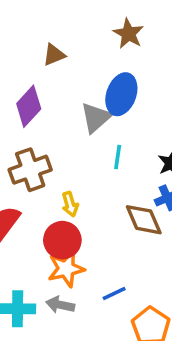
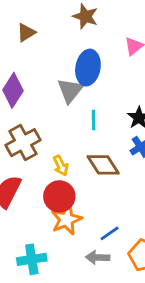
brown triangle: (54, 55) -> (26, 33), moved
brown diamond: (144, 220) -> (103, 165), moved
gray arrow: (60, 305) -> (98, 257), moved

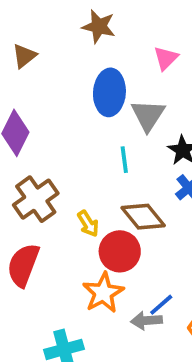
gray triangle: (70, 90) -> (148, 115), moved
red circle: (59, 196) -> (120, 251), moved
gray arrow: (98, 257) -> (146, 321), moved

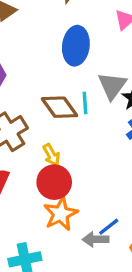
gray triangle: (148, 115) -> (112, 86), moved
brown diamond: (143, 217) -> (60, 107), moved
red circle: (120, 251) -> (54, 182), moved

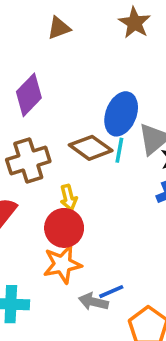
blue ellipse: (76, 46) -> (121, 114), moved
brown diamond: (60, 107) -> (91, 148), turned -33

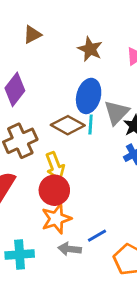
brown star: (135, 23) -> (90, 49), moved
yellow arrow: (69, 198) -> (55, 166), size x1.4
gray arrow: (93, 302) -> (70, 249), moved

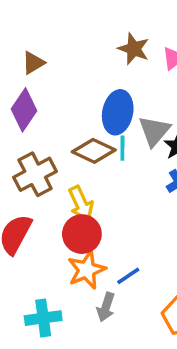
brown triangle: (32, 34) -> (33, 63), moved
brown star: (90, 49) -> (134, 49), moved
blue line: (97, 236) -> (128, 276), moved
gray arrow: (70, 249) -> (106, 307), turned -75

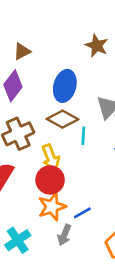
blue ellipse: (118, 112) -> (65, 86), moved
cyan line: (122, 148) -> (83, 136), moved
cyan cross: (43, 318) -> (18, 240), turned -30

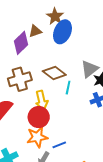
brown star: (97, 46) -> (55, 16), moved
brown triangle: (22, 51) -> (35, 31), moved
blue ellipse: (65, 86) -> (62, 32), moved

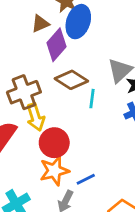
purple diamond: (21, 43) -> (56, 45), moved
yellow arrow: (42, 100) -> (36, 117), moved

